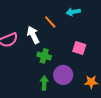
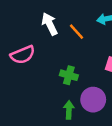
white arrow: (33, 35) -> (50, 24), moved

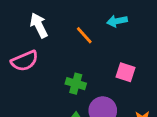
white arrow: (50, 24) -> (39, 25), moved

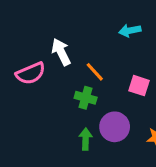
white arrow: (39, 25) -> (61, 52), moved
orange line: (84, 35) -> (95, 72), moved

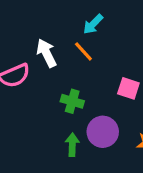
cyan arrow: (130, 31) -> (93, 24), moved, turned -35
orange line: (95, 72) -> (83, 51), moved

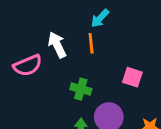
orange line: (83, 51) -> (91, 43), turned 36

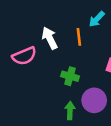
cyan arrow: (100, 18) -> (97, 19), moved

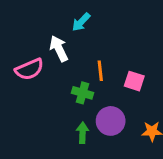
cyan arrow: (97, 19) -> (81, 22), moved
orange line: (79, 37) -> (100, 71), moved

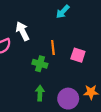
cyan arrow: (81, 22) -> (63, 12), moved
purple circle: (111, 121) -> (68, 99), moved

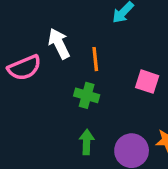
orange line: (53, 47) -> (95, 59), moved

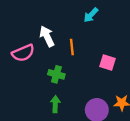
green cross: (87, 95) -> (56, 74), moved
green arrow: (87, 142) -> (55, 104), moved

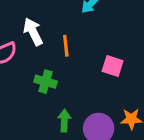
green arrow: (55, 104) -> (64, 121), moved

